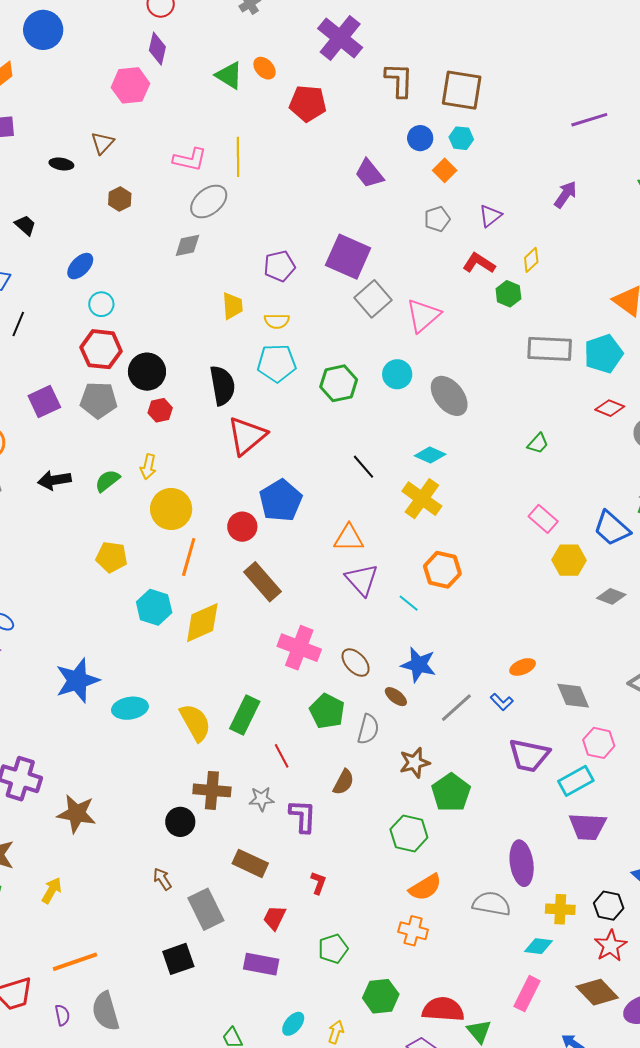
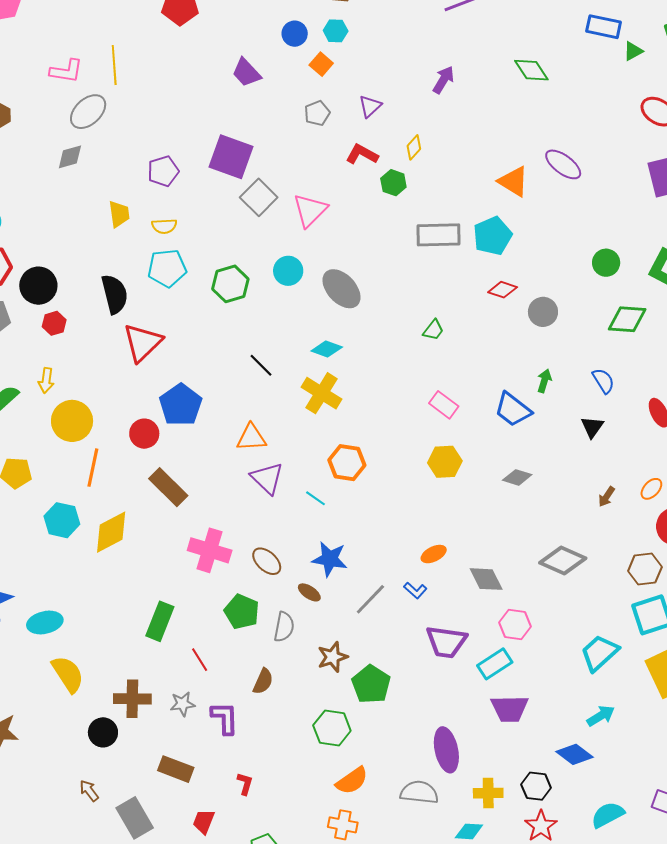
yellow hexagon: (569, 560) -> (445, 462), moved
yellow semicircle: (195, 722) -> (68, 674), moved

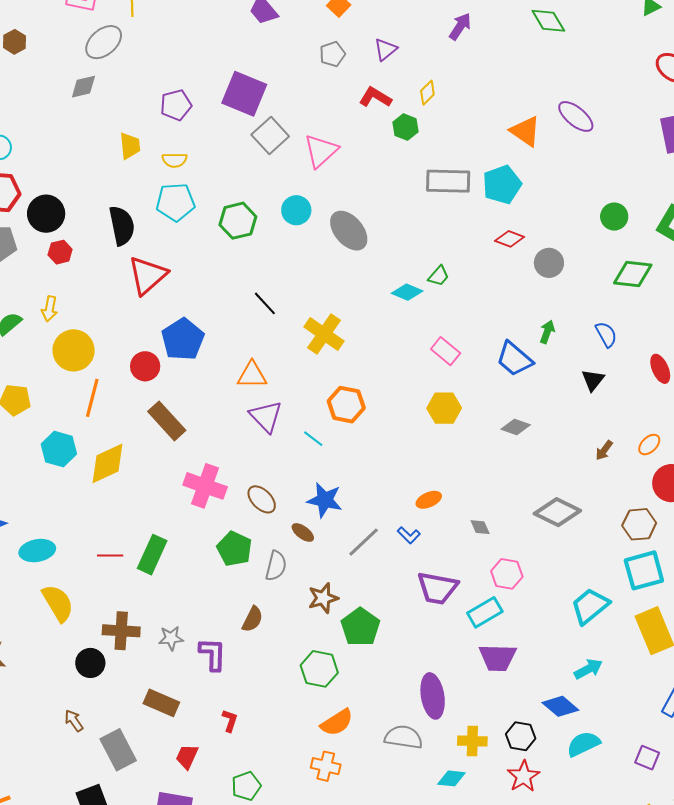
cyan diamond: (327, 349) -> (407, 292), moved
gray diamond: (486, 579) -> (480, 527), size x0.6
red line: (200, 660) -> (110, 555), moved, turned -60
cyan semicircle: (608, 815) -> (583, 744), moved

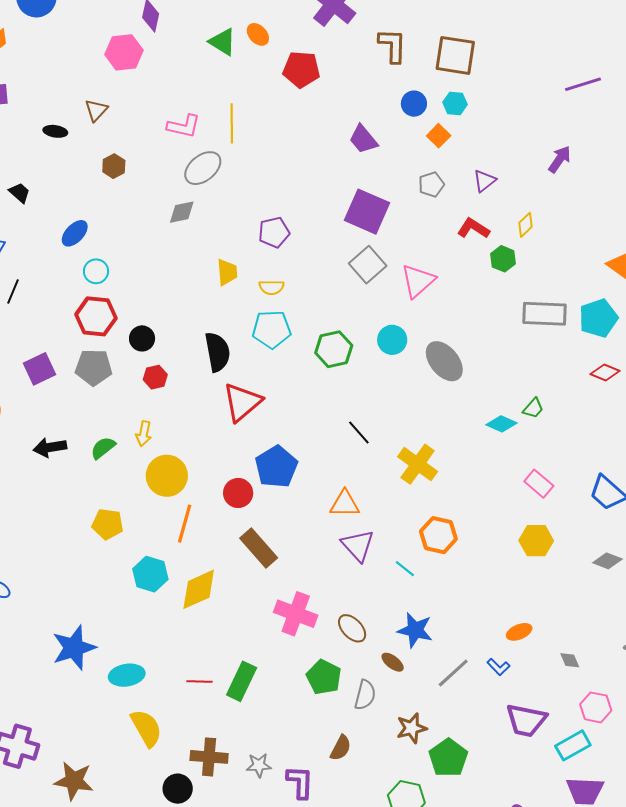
purple square: (244, 94) -> (367, 212), moved
black circle: (46, 214) -> (142, 338), size x0.7

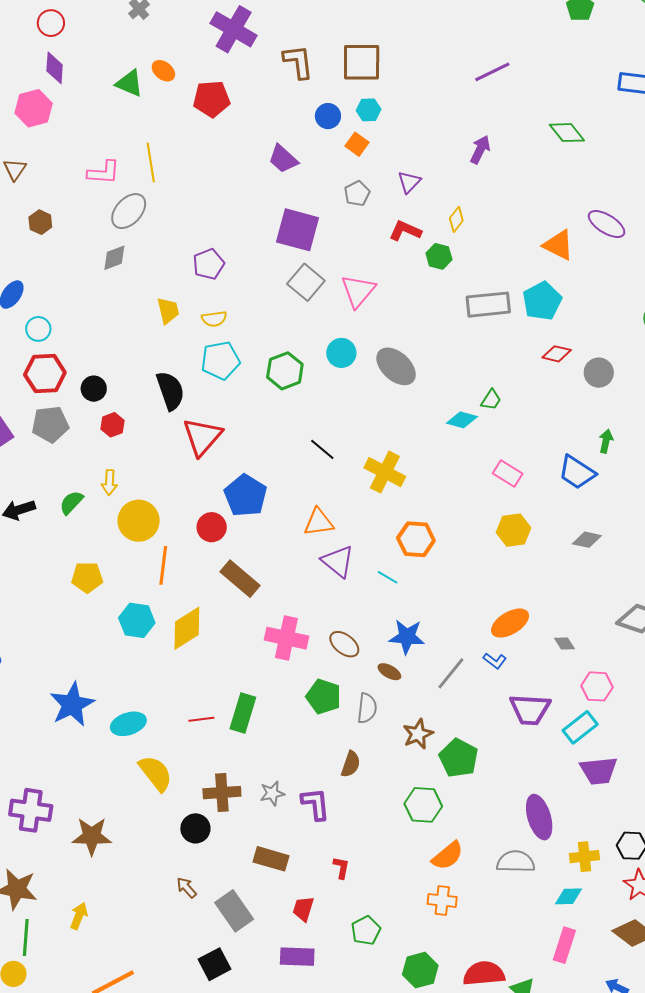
orange ellipse: (519, 632) -> (510, 623), size x1.5

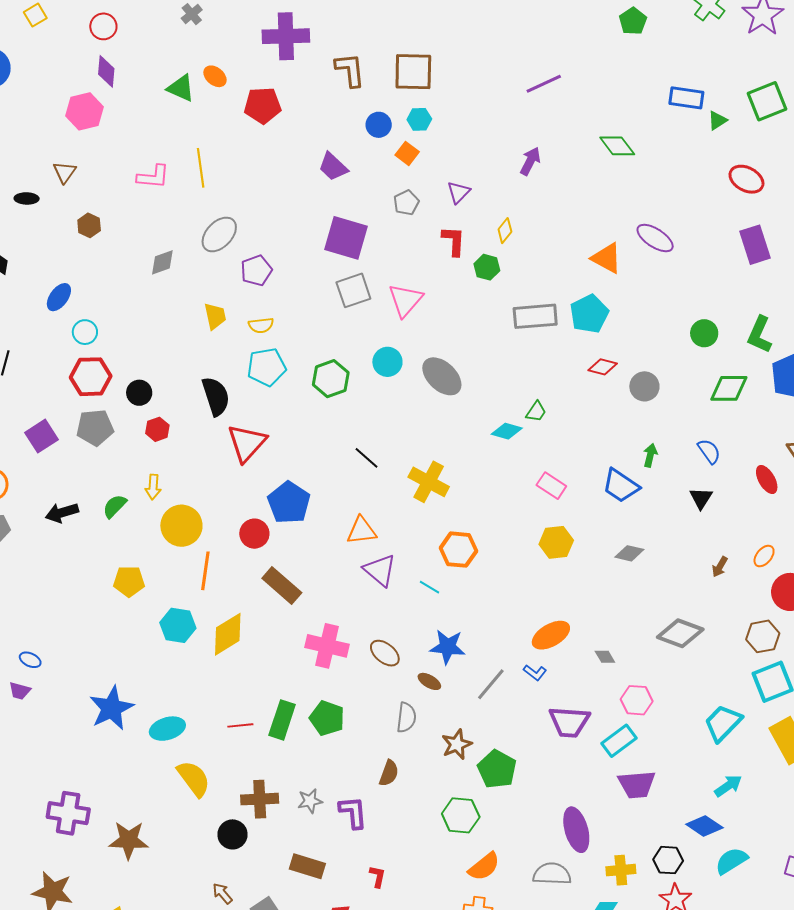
purple cross: (234, 29) -> (286, 36), turned -33
gray ellipse: (129, 211) -> (219, 234), moved
red L-shape: (405, 231) -> (454, 241), turned 68
gray square: (306, 282) -> (353, 290), turned 30
green pentagon: (324, 697) -> (327, 718), moved

